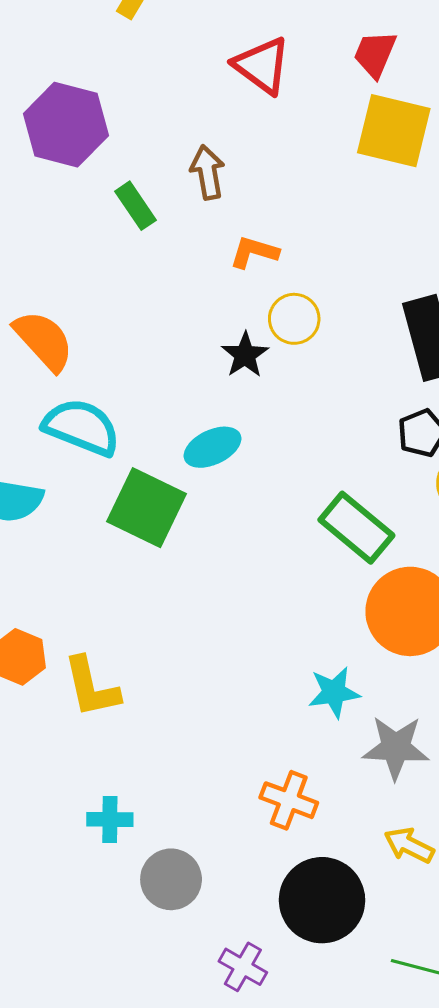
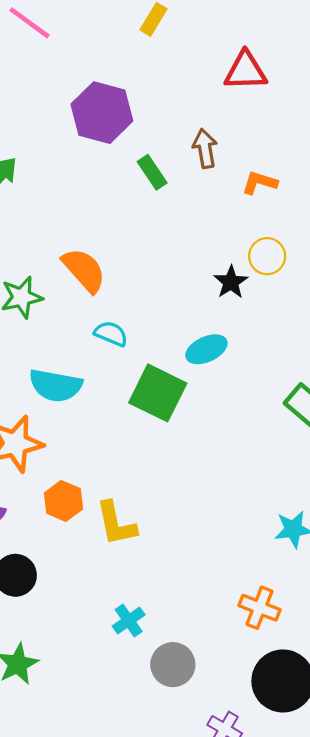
red triangle: (262, 66) -> (246, 71), turned -39
orange L-shape: (254, 252) -> (260, 183), moved
cyan semicircle: (82, 427) -> (111, 334), size x0.6
cyan cross: (110, 819) -> (129, 620), turned -36

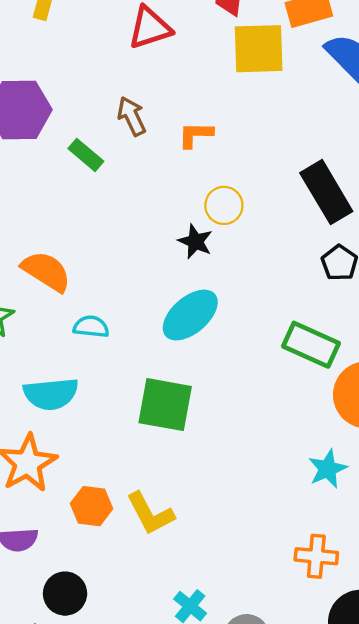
cyan ellipse: (206, 349) -> (190, 315), size x1.4
green square: (158, 393) -> (165, 405), moved

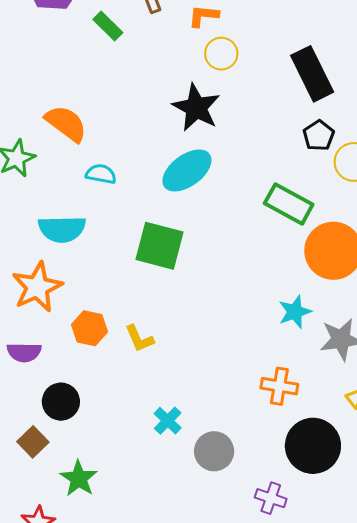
yellow circle: (224, 205) -> (221, 54), moved
black star: (195, 241) -> (196, 108), size x1.6
yellow L-shape: (150, 514) -> (139, 339), size x0.7

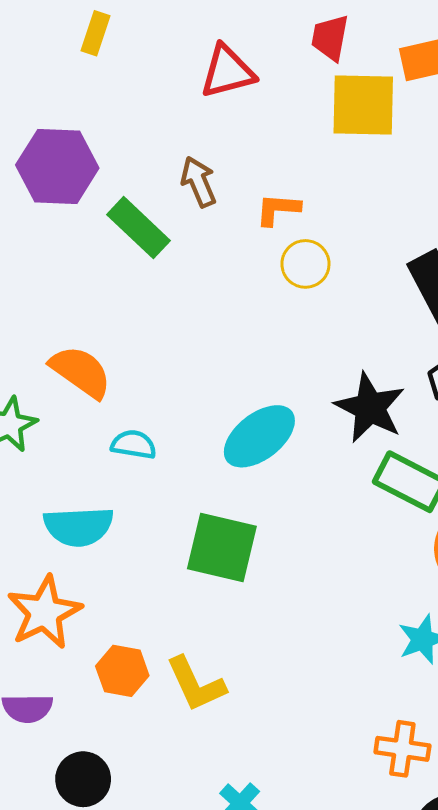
green rectangle: (108, 26) -> (138, 228), size x1.4
black star: (196, 108) -> (370, 408), moved
yellow L-shape: (139, 339) -> (196, 684), size x1.4

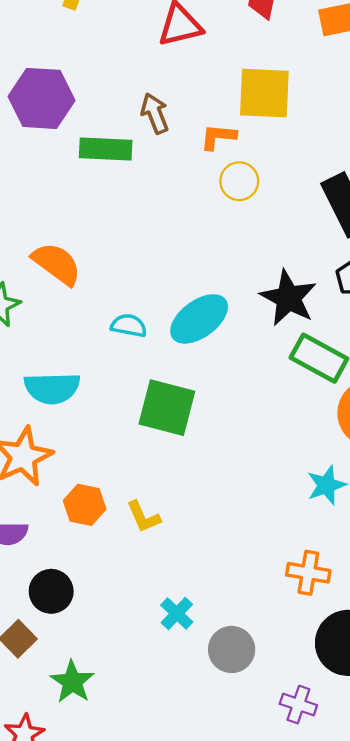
yellow square: (363, 105) -> (264, 93), moved
green rectangle: (138, 228) -> (106, 149), turned -42
cyan semicircle: (134, 444) -> (129, 326), moved
yellow L-shape: (196, 684) -> (143, 517), size x0.7

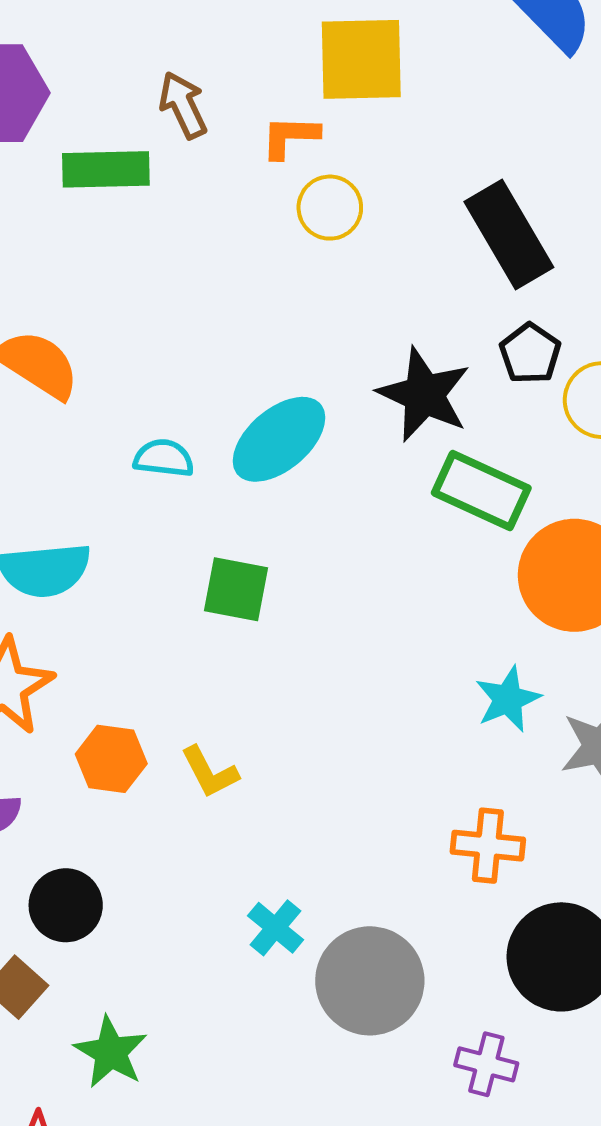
green square: (167, 408) -> (236, 589), size x0.7
gray circle: (232, 649) -> (370, 981), size x1.4

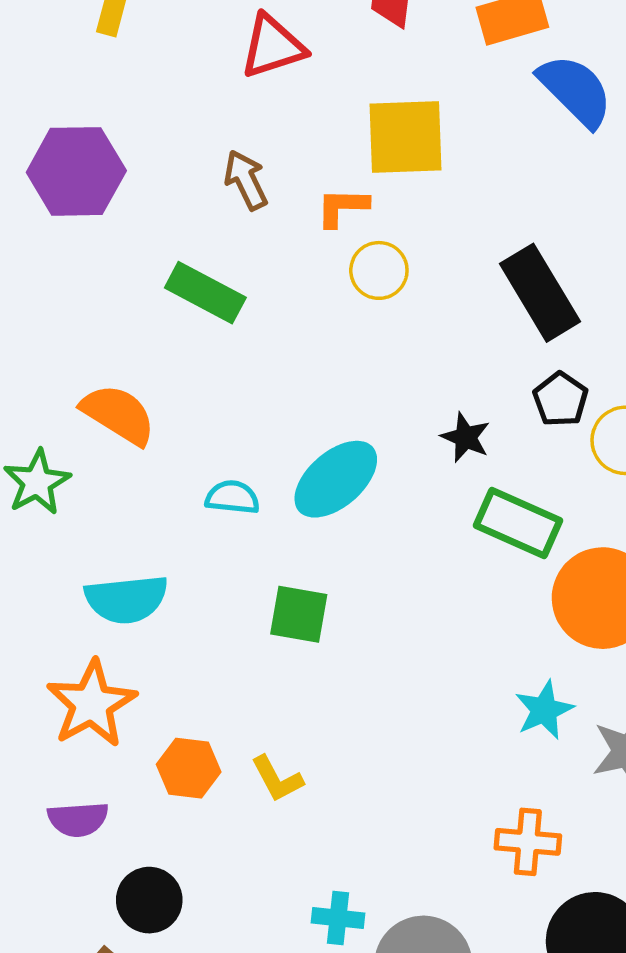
green rectangle: (106, 169) -> (205, 293), moved, turned 30
black star: (424, 395) -> (466, 437), size x0.6
cyan cross: (276, 928) -> (338, 918), turned -33

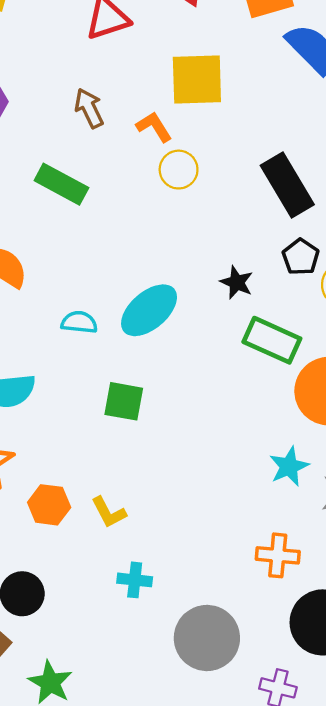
orange L-shape: (342, 207) -> (154, 127), turned 57
cyan cross: (338, 918) -> (135, 580), moved

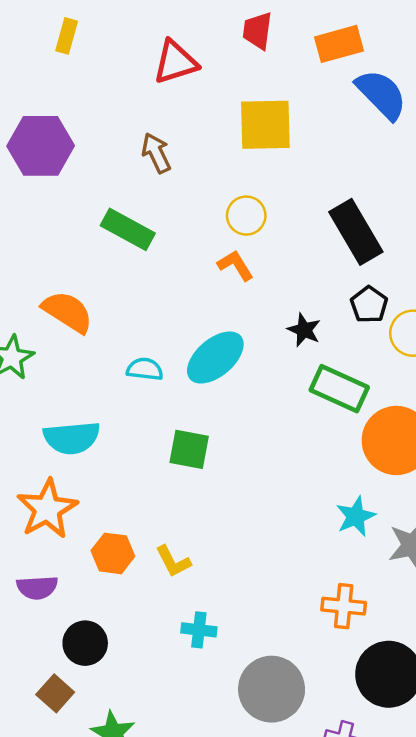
orange L-shape: (154, 127) -> (235, 265), moved

